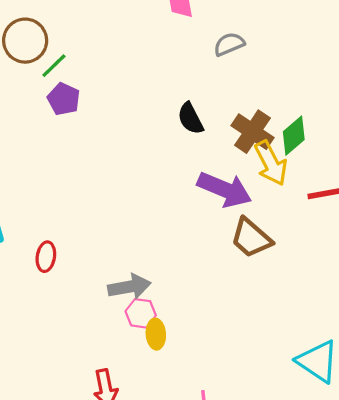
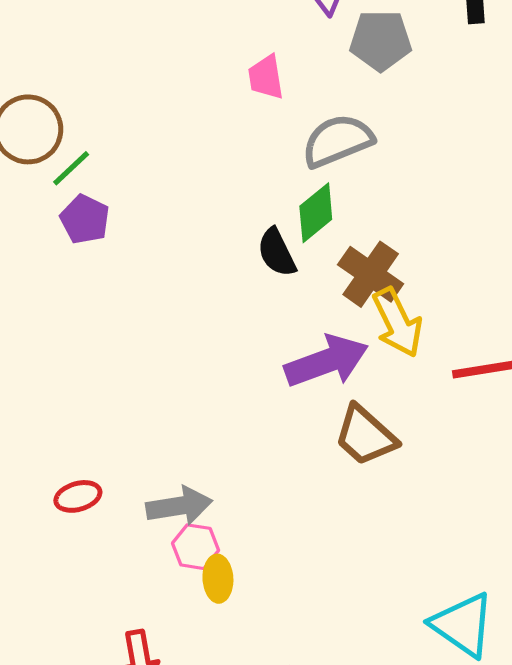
gray semicircle: (229, 44) -> (337, 141), size x1.5
green diamond: (294, 136) -> (316, 213), moved
purple arrow: (225, 189) -> (326, 361), turned -44
red ellipse: (46, 257) -> (78, 496), moved, turned 64

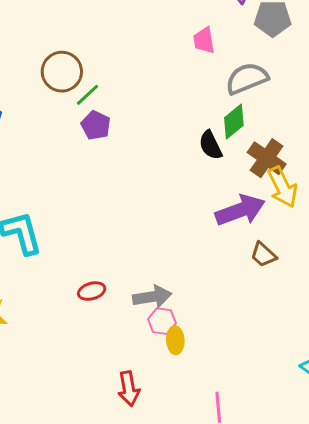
brown trapezoid: (365, 436) -> (263, 255), size x0.7

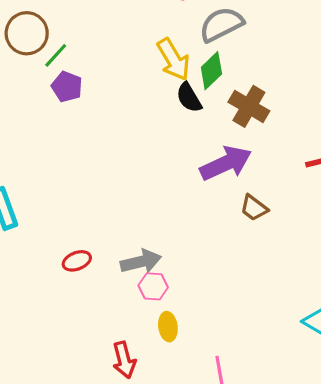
yellow arrow: (283, 187) -> (173, 60), moved
yellow ellipse: (175, 340) -> (168, 327), moved

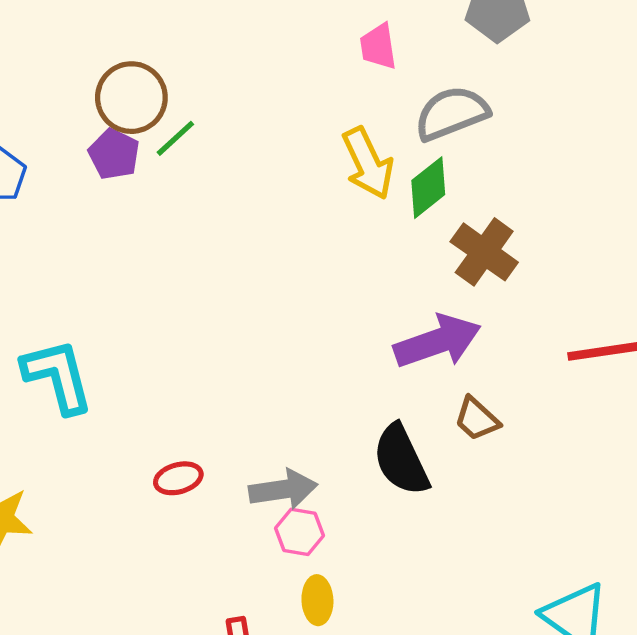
purple pentagon: (67, 87) -> (114, 154), moved
black semicircle: (189, 98) -> (401, 460), moved, size x1.4

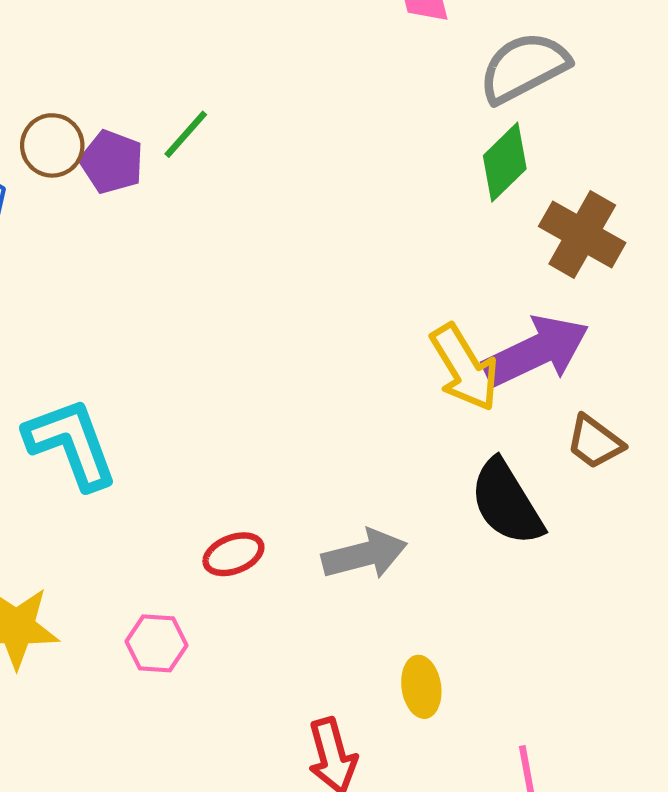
brown circle: (131, 98) -> (52, 145), moved, size x0.7
yellow arrow: (368, 163) -> (465, 368), moved
pink hexagon: (299, 532) -> (157, 643), moved

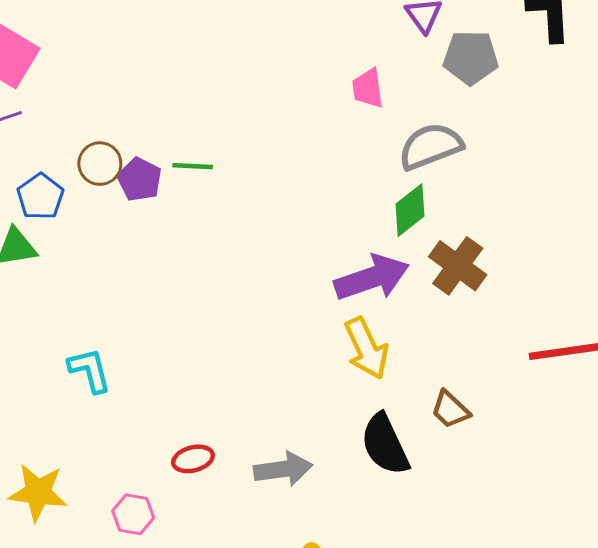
green line: (186, 134) -> (193, 166), turned 45
purple arrow: (536, 351) -> (372, 278), moved
cyan L-shape: (71, 444) -> (90, 370), size x0.7

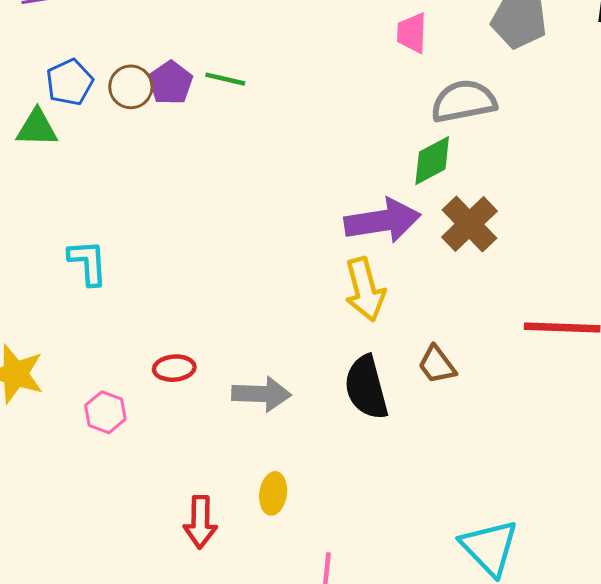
brown circle: (100, 164) -> (131, 87), moved

